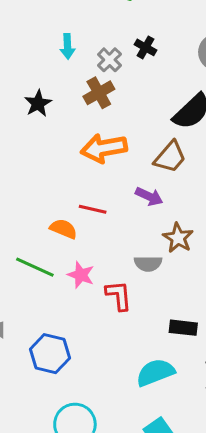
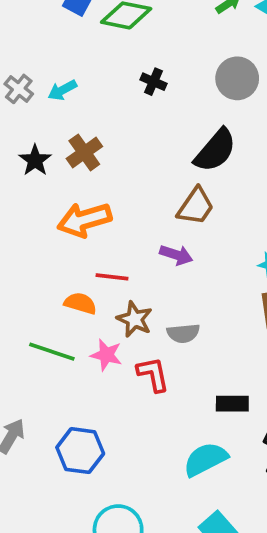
cyan arrow: (67, 46) -> (62, 90), turned 70
gray cross: (109, 60) -> (19, 89), moved
brown cross: (99, 93) -> (84, 153), moved
orange arrow: (104, 148) -> (84, 220), moved
brown star: (178, 238) -> (135, 319), moved

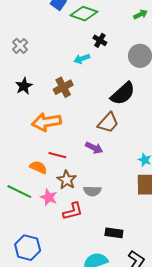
black cross: (153, 82) -> (100, 40), moved
cyan arrow: (62, 90) -> (82, 59), moved
brown cross: (84, 153) -> (63, 87), moved
red L-shape: (153, 374) -> (73, 211), turned 80

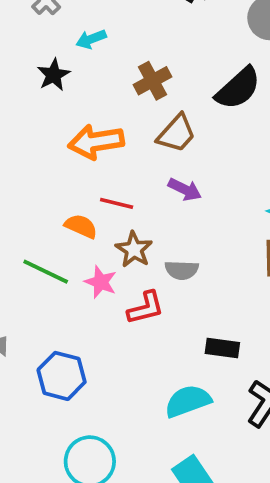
cyan arrow: (82, 59) -> (91, 39), moved
brown cross: (63, 87) -> (153, 81), moved
brown trapezoid: (108, 123) -> (176, 133), moved

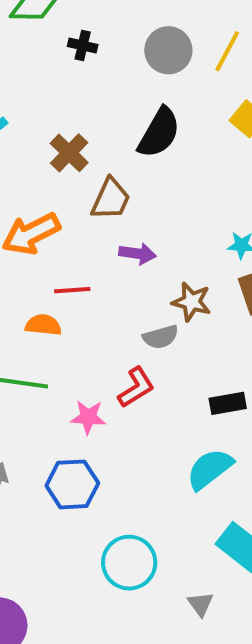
brown star: (134, 249) -> (192, 302), moved
pink star: (101, 282) -> (88, 417), moved

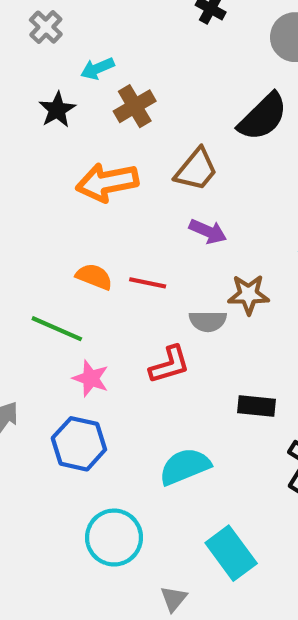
brown cross: (69, 153) -> (135, 106), moved
red line: (72, 290) -> (148, 283), moved
brown star: (192, 302) -> (248, 295), turned -30
pink star: (88, 417) -> (91, 378), moved
cyan semicircle: (210, 469) -> (185, 466), moved

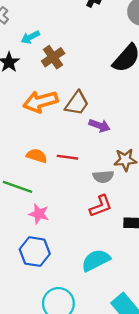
brown trapezoid: (196, 170) -> (77, 103), moved
red L-shape: (169, 365) -> (101, 206), moved

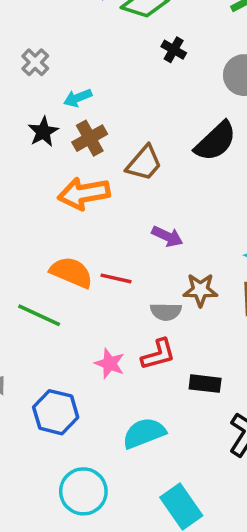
brown cross: (53, 57) -> (90, 138), moved
brown trapezoid: (77, 103) -> (144, 163), moved
orange semicircle: (37, 156) -> (71, 272), size x1.4
pink star: (39, 214) -> (110, 363), moved

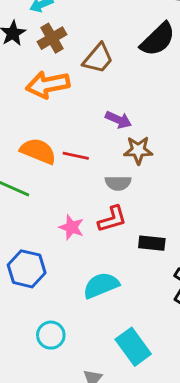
brown star: (200, 290) -> (138, 150), moved
cyan circle: (83, 491) -> (51, 335), size x0.7

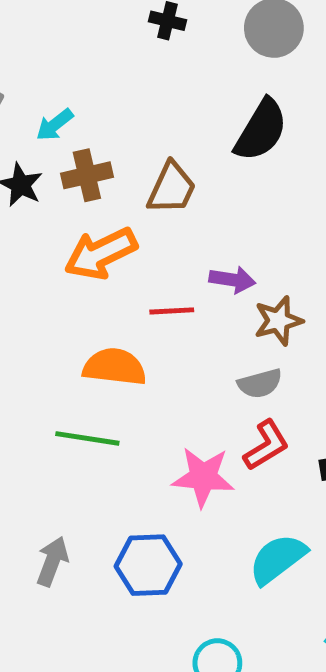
brown cross: (52, 38) -> (87, 175), turned 32
red line: (76, 156) -> (172, 311), moved
pink star: (71, 227) -> (203, 477), size x1.4

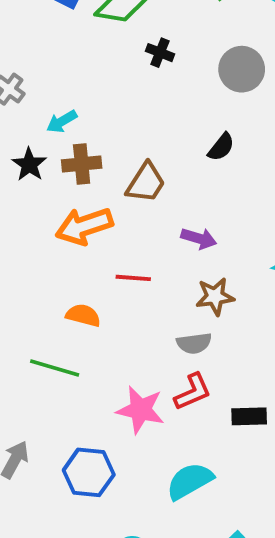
black semicircle: (261, 130) -> (221, 147), size x0.6
purple arrow: (232, 280) -> (199, 238), moved
orange semicircle: (115, 367) -> (83, 315), size x0.7

